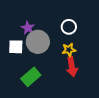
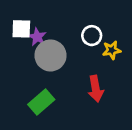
white square: (16, 47) -> (21, 29), moved
yellow star: (69, 50) -> (112, 50), moved

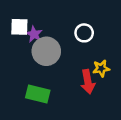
yellow star: (112, 50) -> (101, 68), moved
green rectangle: (41, 102) -> (38, 94), turned 55

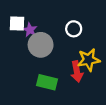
yellow star: (101, 68) -> (89, 60), size x1.5
green rectangle: (38, 94) -> (47, 82), moved

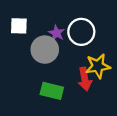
white circle: (74, 29) -> (81, 32), size x1.5
purple star: (30, 30) -> (57, 33), moved

